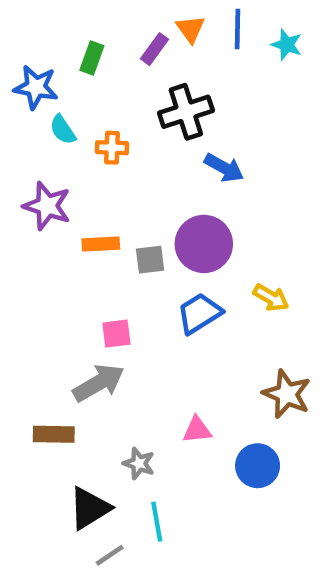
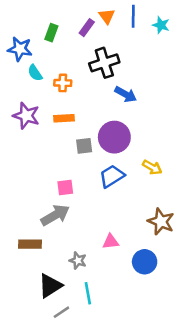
orange rectangle: (101, 244) -> (64, 118), moved

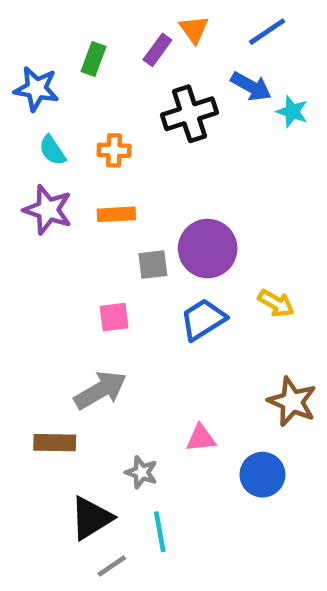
blue line: (133, 16) -> (267, 32), moved, turned 55
cyan star: (161, 25) -> (292, 112), moved
cyan semicircle: (35, 73) -> (52, 150), moved
blue arrow: (126, 94) -> (251, 86), moved
pink square: (65, 187) -> (114, 317), moved

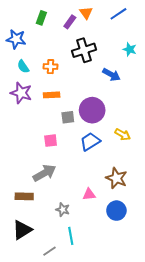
green rectangle: (93, 59) -> (41, 18), moved
blue arrow: (251, 86) -> (111, 75), moved
brown star: (292, 402) -> (116, 178), moved
black triangle: (91, 518) -> (22, 230), moved

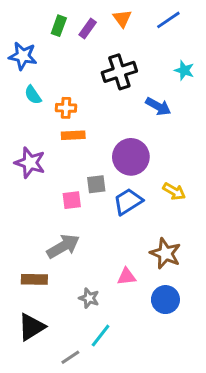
purple rectangle: (70, 22) -> (88, 29), moved
orange cross: (51, 67) -> (66, 108), moved
purple star: (21, 93) -> (30, 163), moved
gray square: (68, 117) -> (96, 184), moved
cyan line: (71, 236) -> (101, 336), turned 48

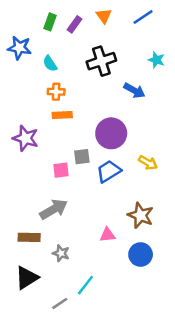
cyan semicircle: (33, 95) -> (50, 64), moved
gray star: (89, 298) -> (61, 253), moved

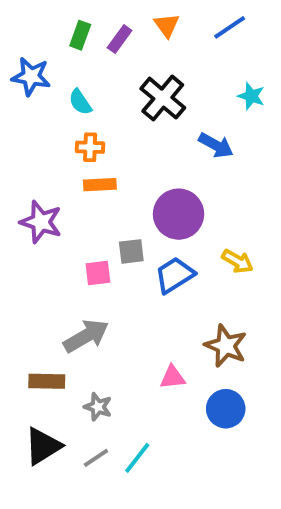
black cross: (101, 61) -> (163, 98), turned -32
gray line: (60, 303) -> (96, 458), moved

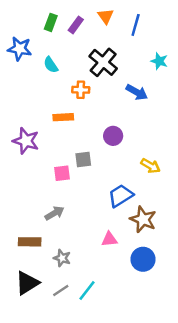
blue line: (230, 27) -> (136, 25), moved, turned -40
orange cross: (90, 147) -> (81, 90), moved
purple circle: (179, 214) -> (113, 136), size x0.6
blue trapezoid: (175, 275) -> (121, 196), moved
gray arrow: (86, 336) -> (55, 213), size x0.7

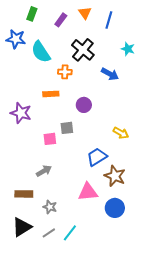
green rectangle: (51, 22) -> (32, 14), moved
cyan semicircle: (51, 65) -> (41, 52), size x1.6
purple circle: (113, 136) -> (84, 105), moved
pink triangle: (109, 239) -> (88, 192), size x1.5

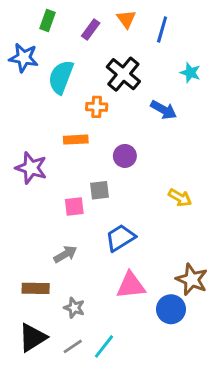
cyan semicircle: (41, 52) -> (61, 77), turned 55
blue trapezoid: (97, 157) -> (120, 238), moved
brown star: (115, 176) -> (192, 279), moved

